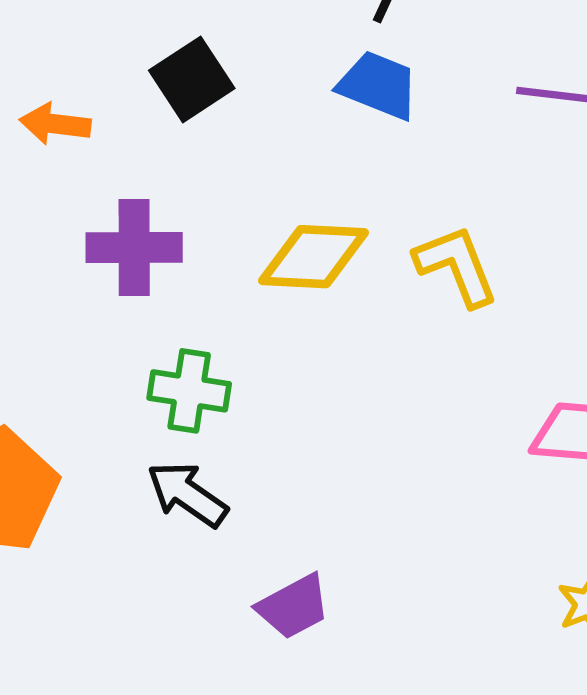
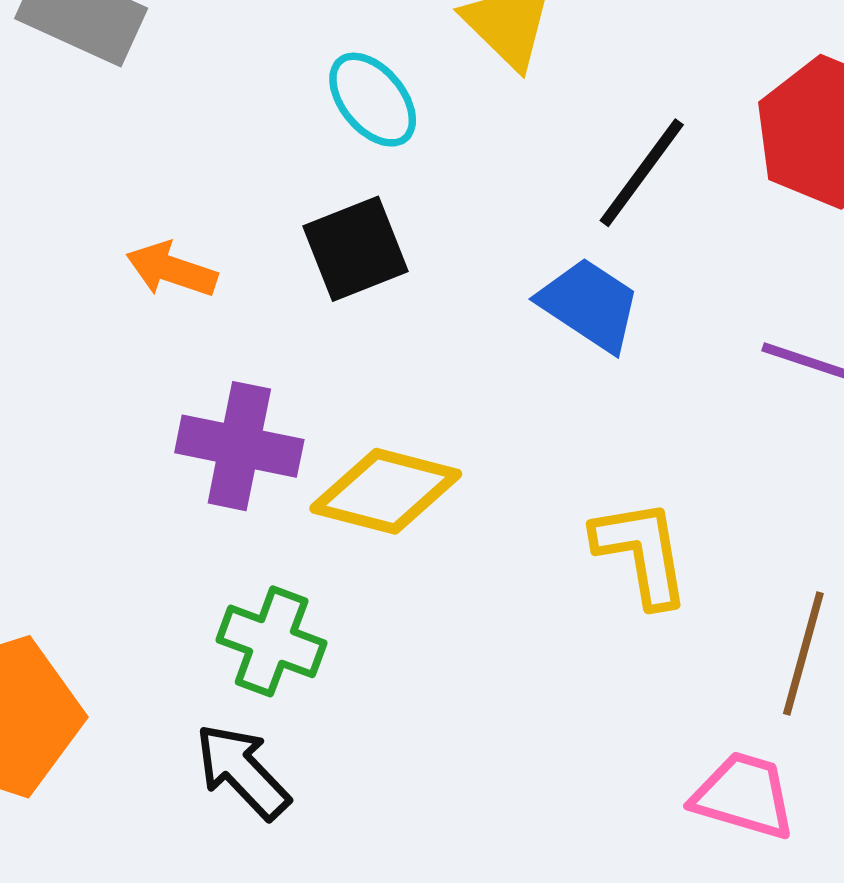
yellow diamond: (313, 257) -> (386, 491), moved

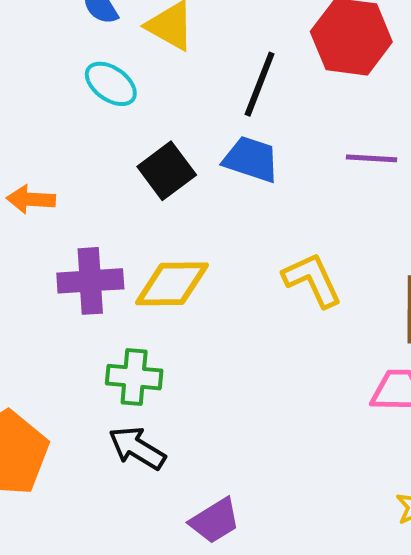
black square: (356, 249) -> (167, 171), moved

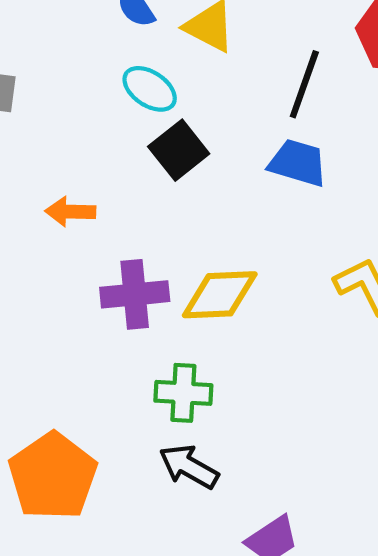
black square: (167, 171) -> (179, 150), moved

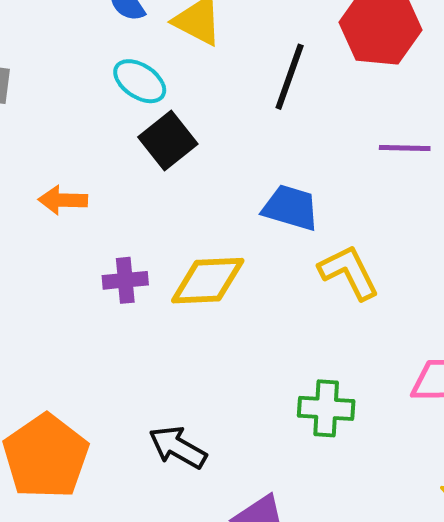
blue trapezoid: (298, 163) -> (291, 208), moved
purple cross: (135, 294) -> (125, 280), size x0.7
green cross: (183, 393) -> (326, 408), moved

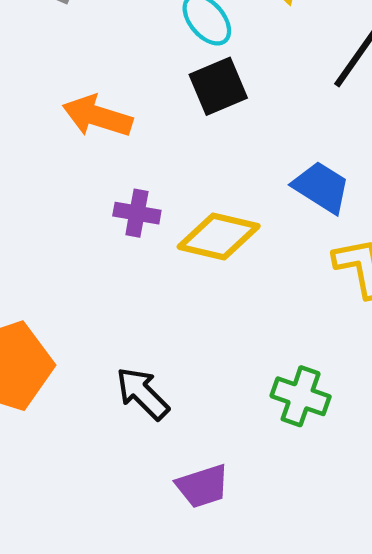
orange arrow: (63, 200) -> (97, 116), size x1.4

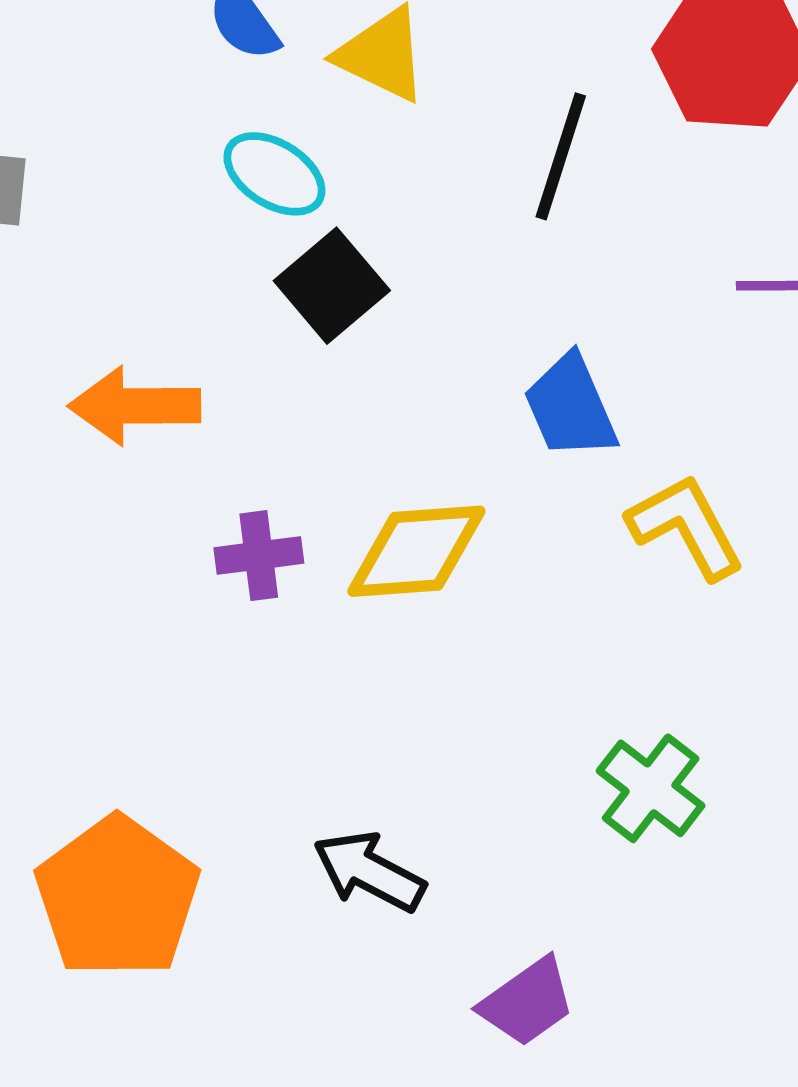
blue trapezoid: (321, 187) -> (571, 407), turned -128
green cross: (301, 396) -> (651, 788), turned 36

